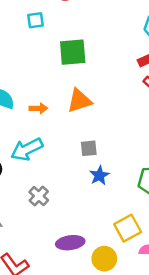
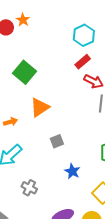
green square: (73, 52) -> (25, 72), turned -30
blue star: (99, 175) -> (72, 171), moved

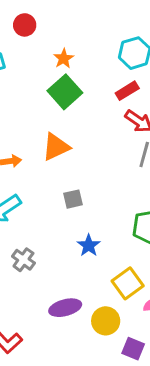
orange star: (23, 20) -> (64, 58), moved
green square: (25, 72) -> (65, 92), moved

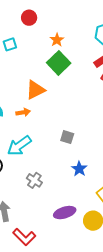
orange triangle: (56, 147) -> (35, 90), moved
gray square: (73, 199) -> (67, 137), turned 32

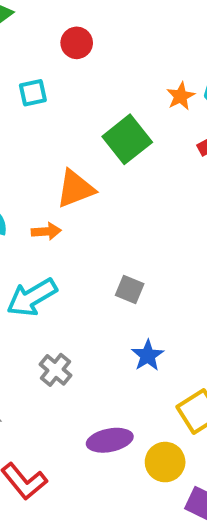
orange star: (57, 40) -> (181, 96), moved

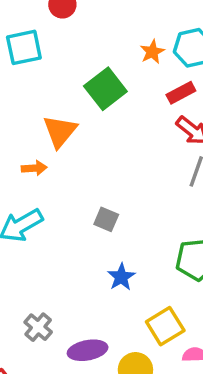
cyan square: (33, 93) -> (24, 47), size x1.5
orange triangle: (75, 189) -> (60, 131), turned -30
gray cross: (56, 370) -> (38, 327), moved

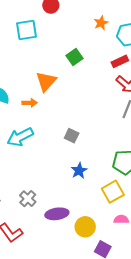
orange star: (152, 52) -> (101, 23), moved
green square: (105, 89) -> (75, 57), size x0.7
yellow square: (165, 326) -> (113, 192), moved

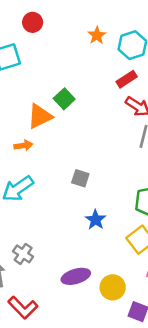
green square: (75, 57) -> (64, 99), moved
orange triangle: (46, 81) -> (40, 116), turned 30
gray cross: (28, 199) -> (23, 254), moved

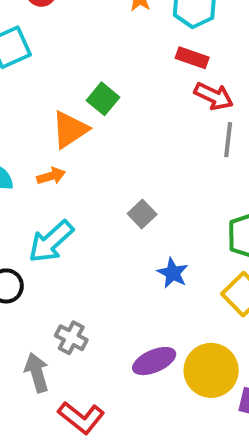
red rectangle: (127, 79) -> (192, 58), turned 60
gray square: (80, 178) -> (142, 214), turned 36
yellow circle: (113, 287) -> (211, 370), size x1.4

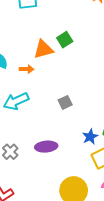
blue star: (173, 273) -> (90, 137), moved
purple ellipse: (154, 361) -> (46, 147), moved

